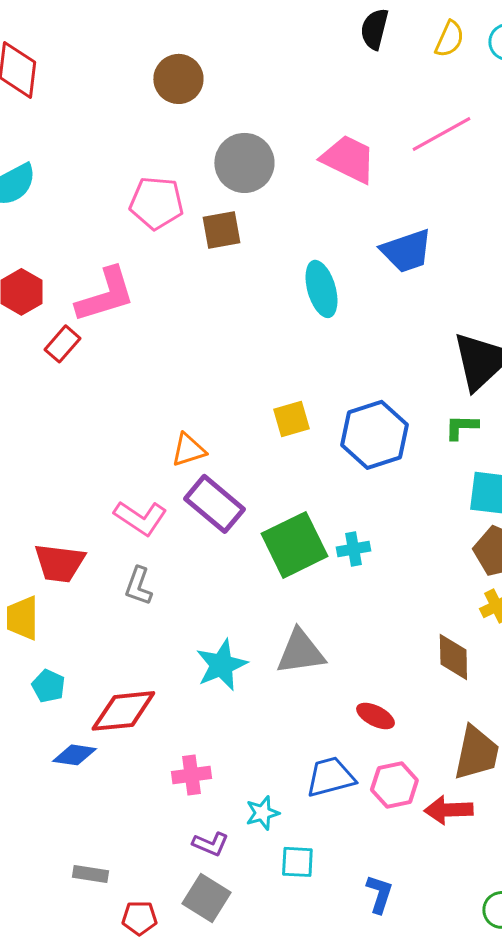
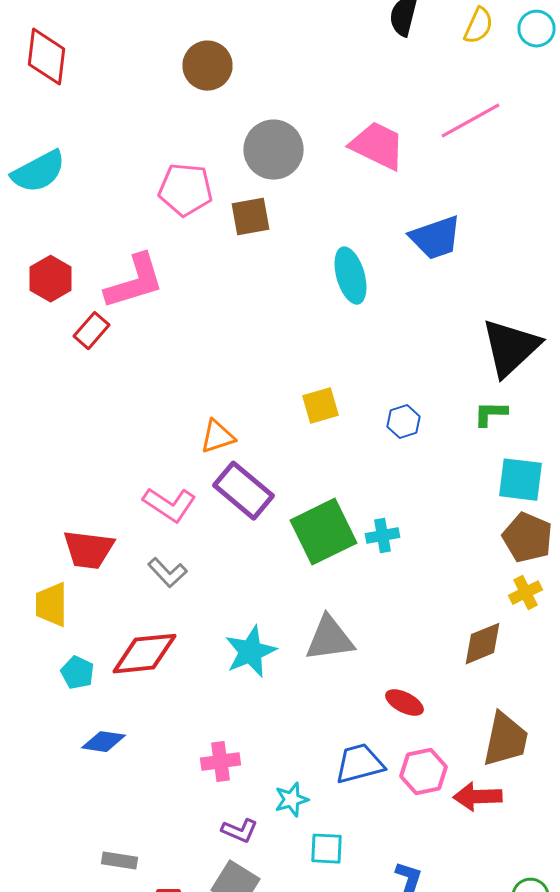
blue hexagon: (374, 435) -> (404, 422), size x0.5
gray L-shape: (138, 586) -> (168, 573), turned -63
brown diamond: (453, 657) -> (482, 644), turned 69
red diamond: (123, 711) -> (144, 654), moved

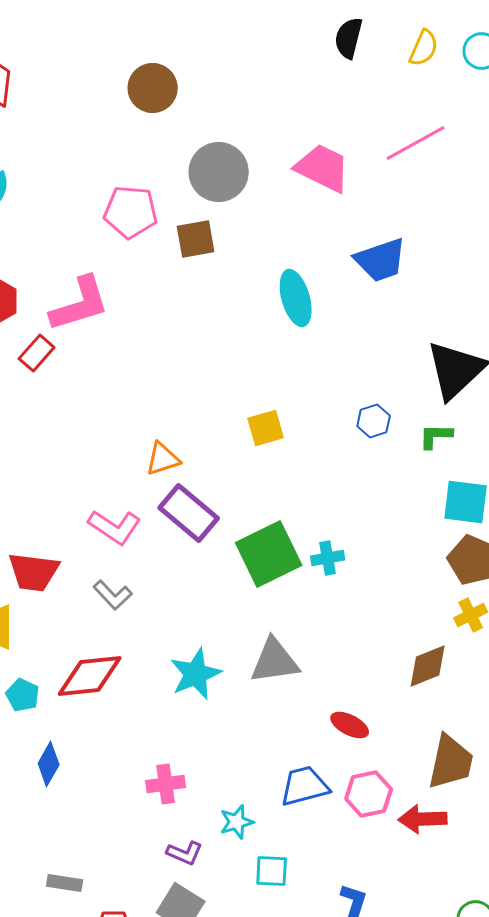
blue hexagon: (404, 422) -> (374, 421), moved
blue diamond: (104, 742) -> (49, 764), turned -69

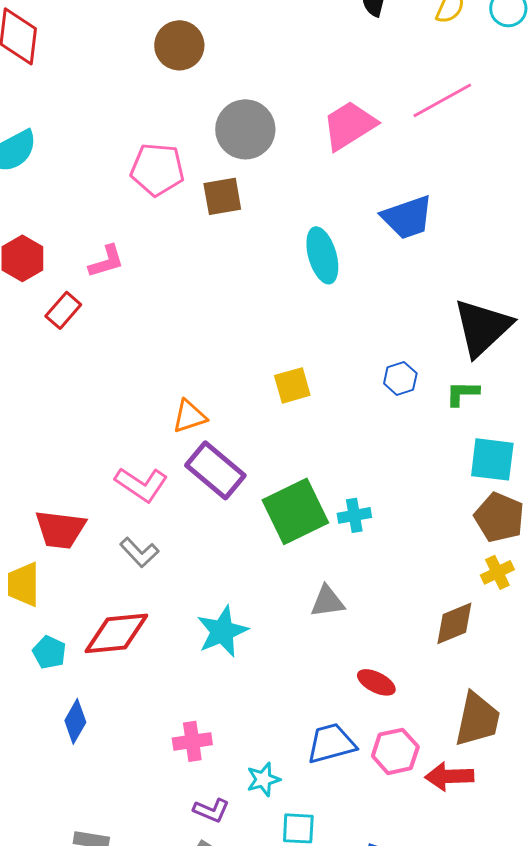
pink trapezoid: (323, 168) -> (349, 125), turned -58
pink L-shape: (80, 304) -> (106, 261), size x0.6
gray triangle: (275, 661) -> (327, 601), moved, size x0.7

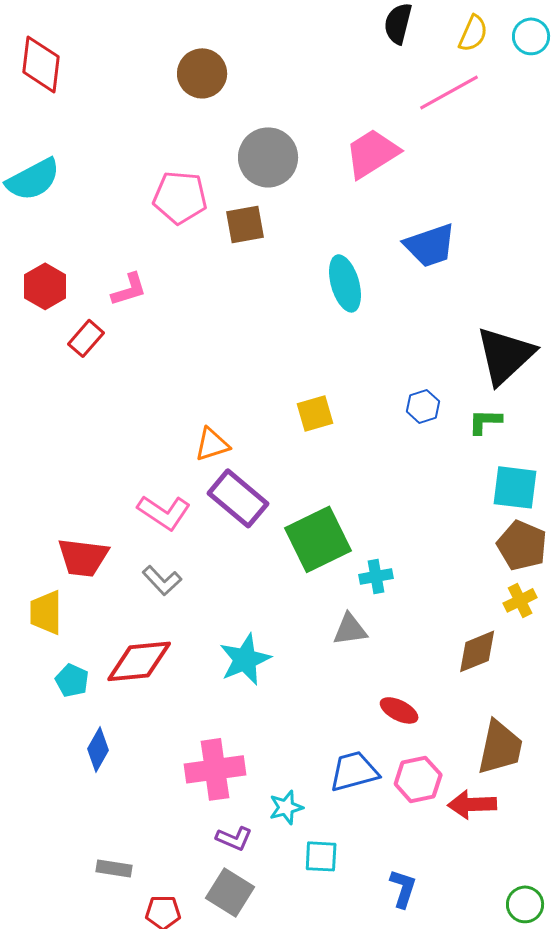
pink line: (442, 100) -> (449, 92), moved
cyan cross: (354, 515) -> (376, 576), moved
pink cross: (192, 741) -> (215, 769), size x1.5

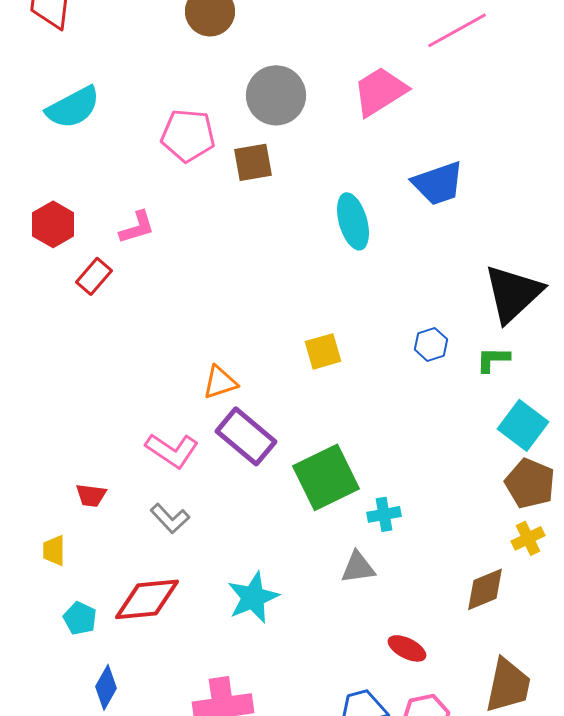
cyan semicircle: (33, 179) -> (73, 107), moved
cyan square: (515, 487) -> (523, 425), turned 30
red trapezoid: (83, 557) -> (91, 495), size x0.6
yellow trapezoid: (46, 612) -> (54, 550), size x0.7

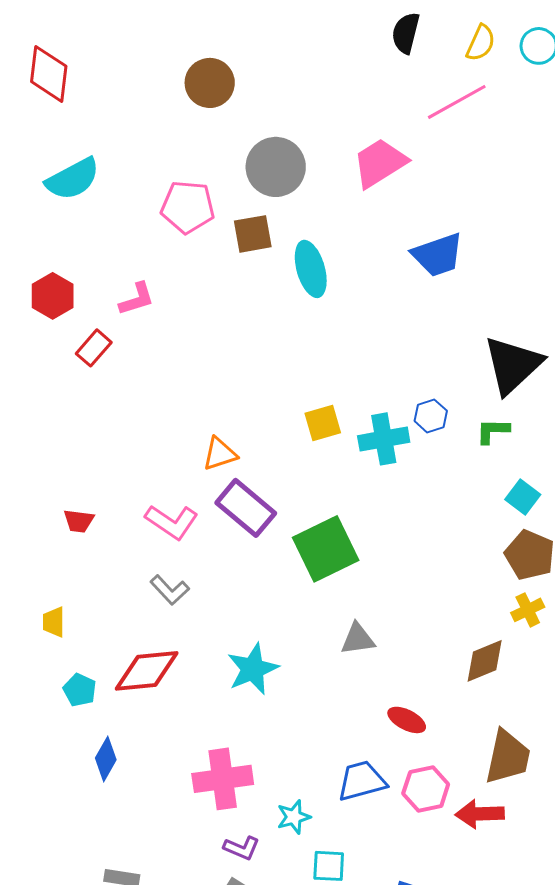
cyan ellipse: (353, 221) -> (311, 269), moved
cyan square: (523, 425) -> (523, 497), size x0.7
red trapezoid: (91, 495) -> (79, 521), moved
cyan cross: (384, 514) -> (384, 439), moved, size x1.5

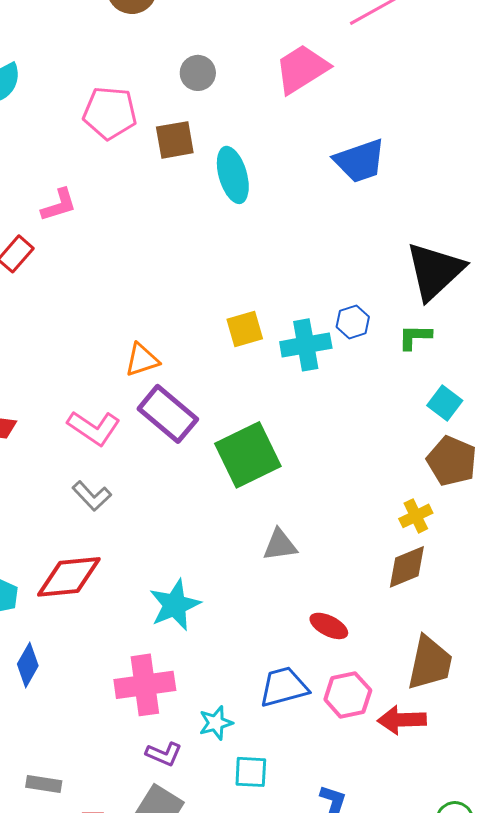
gray circle: (276, 167) -> (198, 73), size x0.6
yellow cross: (528, 610) -> (416, 516), moved
cyan star: (253, 669) -> (175, 605), moved

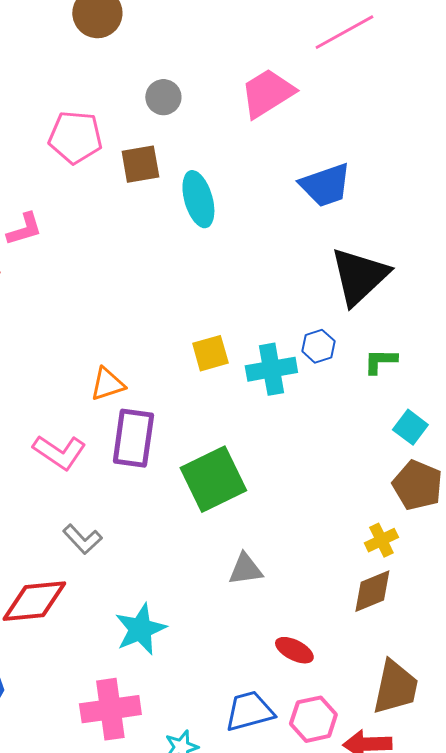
black triangle: (435, 271) -> (359, 276), moved
purple rectangle: (168, 414) -> (133, 438), turned 58
gray L-shape: (92, 496) -> (82, 539), moved

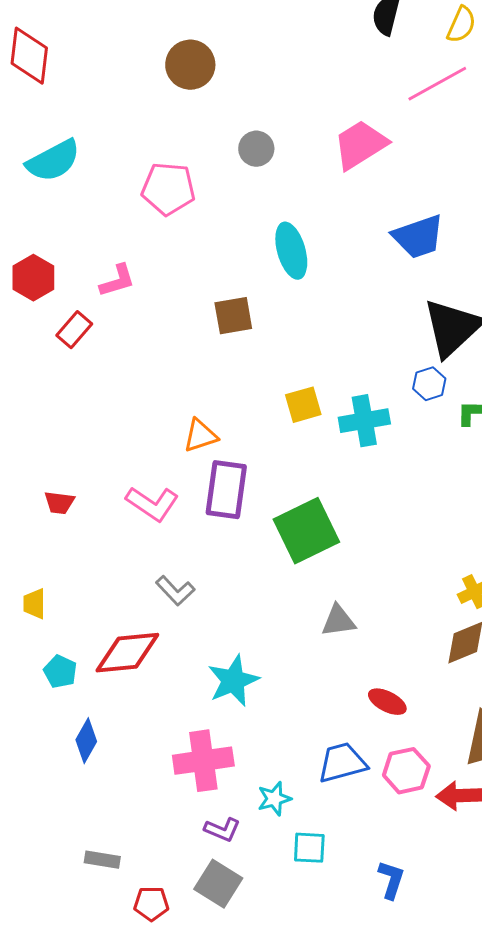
brown square: (140, 164) -> (233, 316), moved
blue hexagon: (318, 346) -> (429, 384), moved

